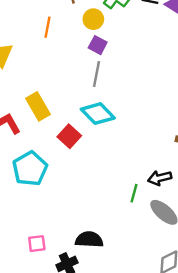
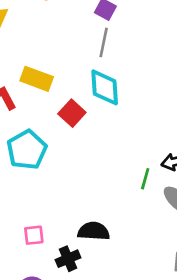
yellow rectangle: (38, 106) -> (37, 79), turned -40
cyan diamond: (98, 114) -> (105, 87), turned 40

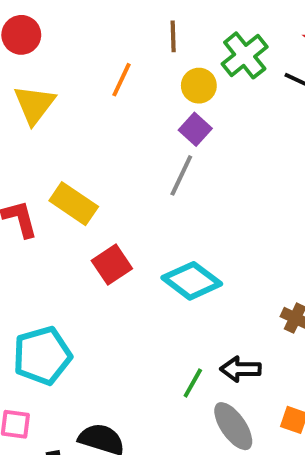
cyan diamond: (105, 87) -> (192, 281), moved, turned -63
cyan pentagon: (27, 150) -> (42, 356), moved

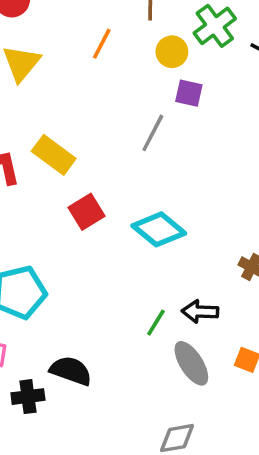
purple square: (195, 129) -> (189, 93), moved, turned -32

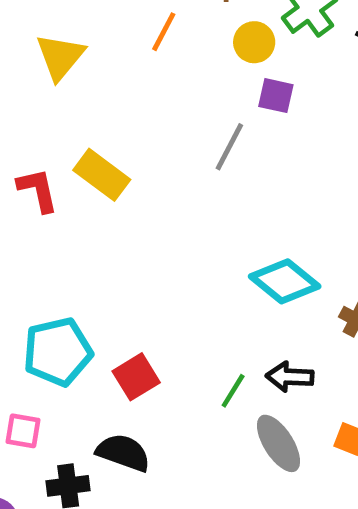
red square: (86, 212) -> (136, 377), moved
cyan diamond: (159, 229) -> (285, 281), moved

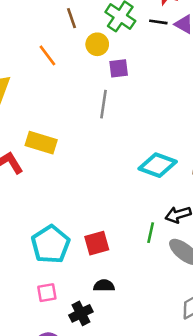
orange line: (164, 32) -> (47, 55), turned -45
red square: (136, 377) -> (97, 243), turned 35
black semicircle: (123, 453) -> (104, 286), size x0.7

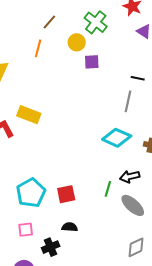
brown line: (72, 18) -> (49, 22), moved, turned 56
black line: (158, 22) -> (138, 78), moved
orange line: (47, 55) -> (38, 48), turned 48
gray line: (103, 104) -> (128, 101), moved

